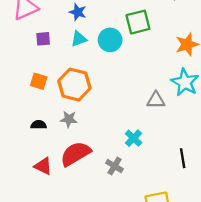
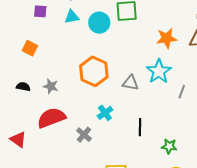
orange hexagon: (74, 85) -> (94, 71), moved
black line: (183, 158) -> (140, 127), moved
red triangle: (43, 166) -> (18, 139), moved

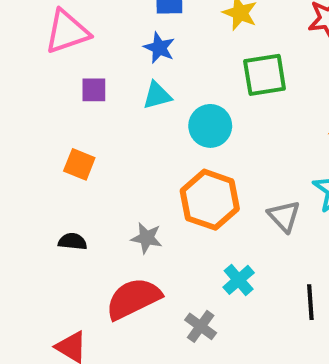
cyan circle: (99, 23) -> (210, 126), moved
gray triangle: (130, 83) -> (284, 216), turned 42
gray star: (51, 86) -> (147, 238), moved

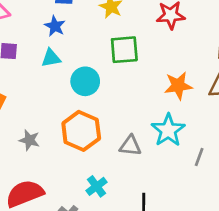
gray triangle: (284, 216) -> (130, 146), turned -45
gray star: (147, 238) -> (29, 140), moved

